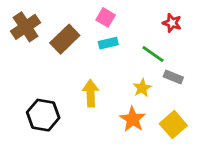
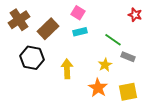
red star: (172, 23) -> (135, 15), moved
black hexagon: (43, 115) -> (32, 58), moved
yellow square: (173, 125) -> (128, 92), turned 30

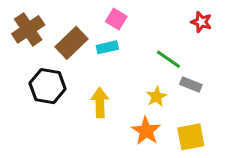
cyan rectangle: (80, 32) -> (107, 47), moved

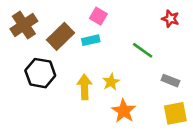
gray rectangle: (191, 85) -> (170, 81), moved
yellow star: (157, 97) -> (111, 82), moved
yellow square: (191, 137) -> (175, 113), moved

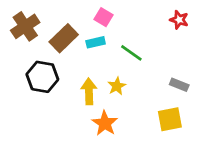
green line: (143, 50) -> (131, 53), moved
orange star: (124, 111) -> (105, 123), moved
yellow square: (175, 113) -> (170, 119), moved

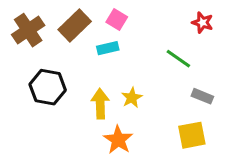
brown rectangle: (64, 38) -> (75, 26), moved
green line: (131, 53) -> (178, 59), moved

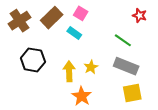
cyan rectangle: (108, 48) -> (74, 33), turned 48
gray rectangle: (202, 96) -> (126, 66), moved, size x1.6

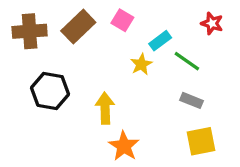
brown cross: (20, 21) -> (30, 31), turned 30
cyan rectangle: (74, 33) -> (160, 41), moved, turned -72
gray rectangle: (126, 66) -> (192, 100), size x0.6
yellow star: (91, 67) -> (141, 64), moved

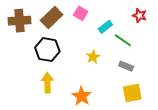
yellow star: (141, 64) -> (93, 57), moved
black hexagon: (50, 91) -> (47, 50), moved
yellow arrow: (105, 108) -> (47, 83), moved

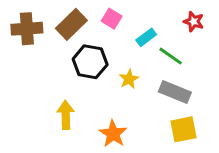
black hexagon: (47, 50) -> (90, 62), moved
gray rectangle: (126, 66) -> (175, 92), size x1.5

